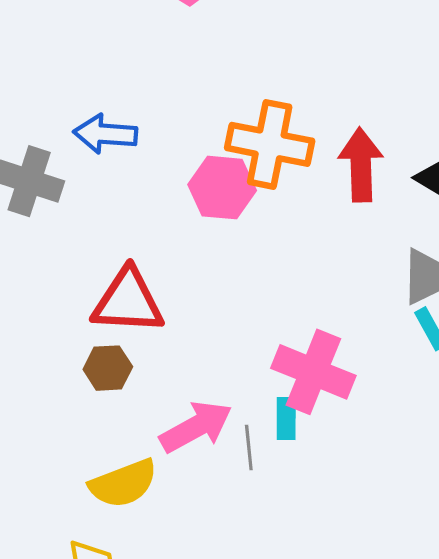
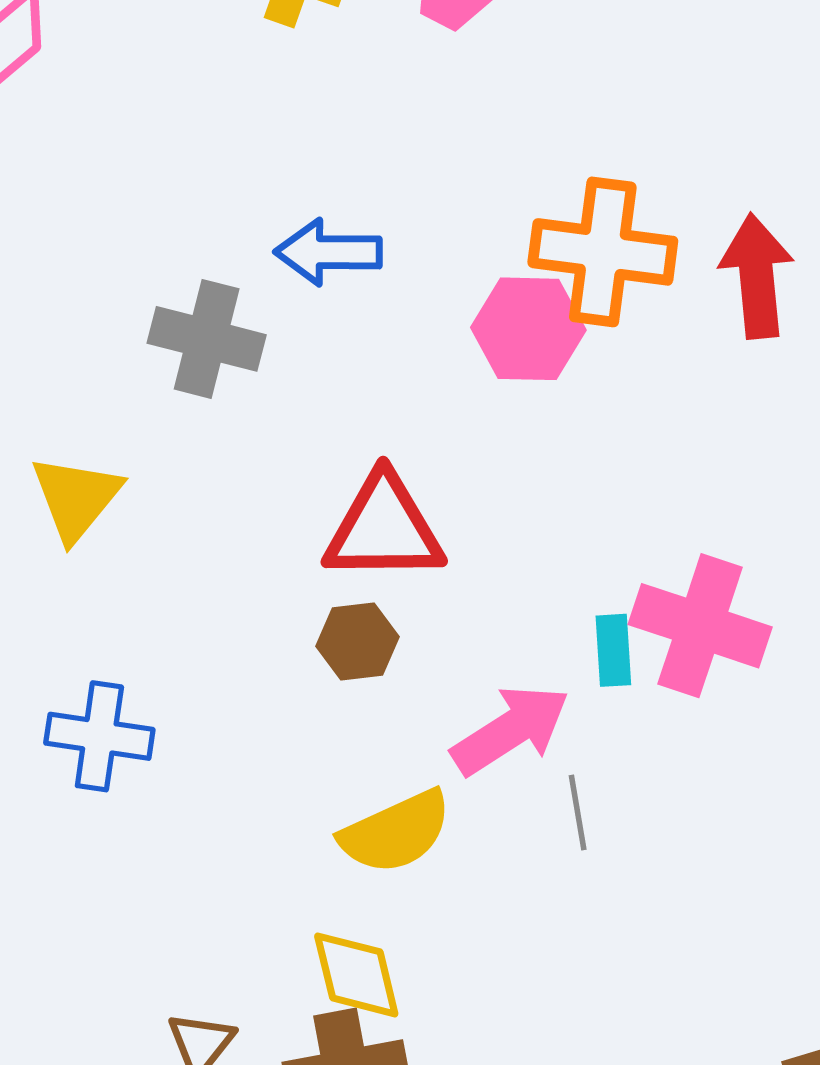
cyan rectangle: (286, 419) -> (613, 650), moved
gray line: (249, 447) -> (578, 812), moved

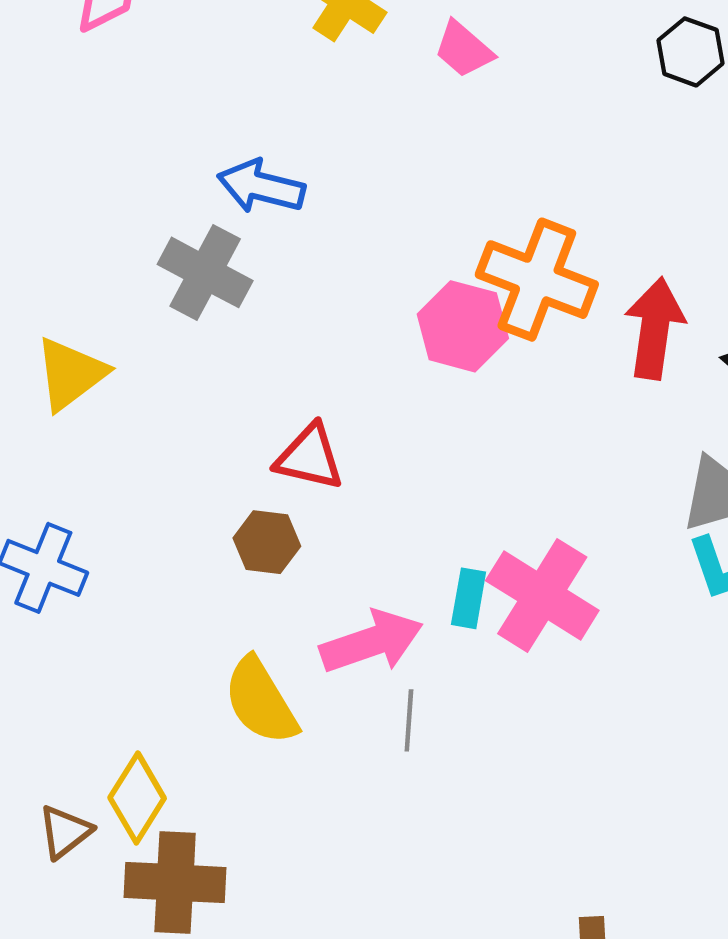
blue arrow: (328, 252) -> (261, 187), moved
red triangle: (384, 528) -> (310, 457), size x0.7
yellow semicircle: (396, 832) -> (261, 701), turned 70
yellow diamond: (356, 975) -> (137, 798), moved, turned 32

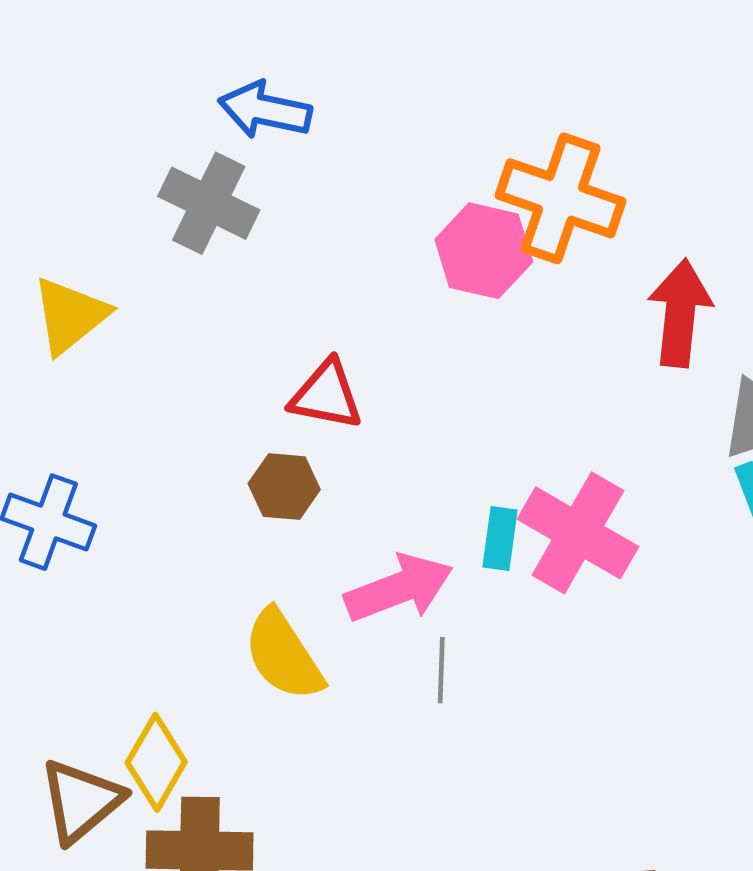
red arrow: (655, 328) -> (680, 313), moved
brown triangle: (65, 832) -> (81, 801), size x1.5

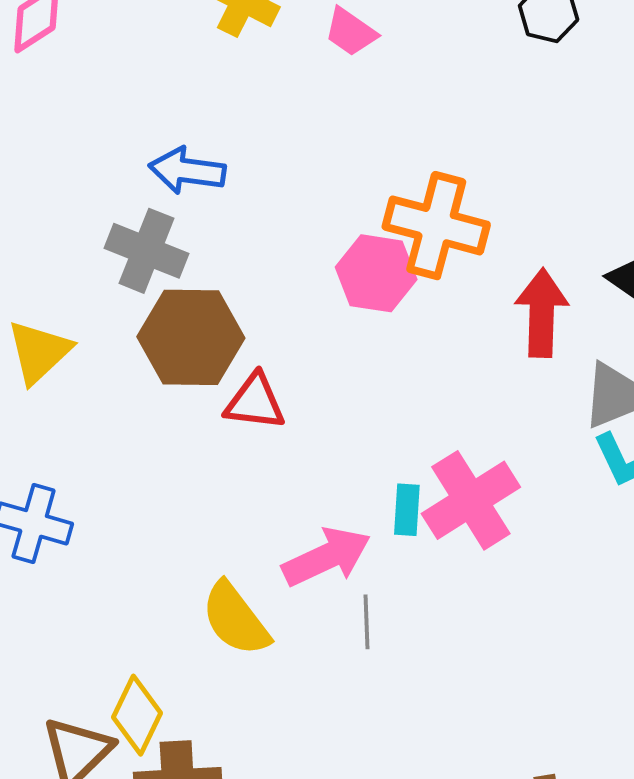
brown hexagon: (284, 487) -> (191, 337), moved, size x1.8
pink cross: (578, 533) -> (471, 500), turned 32

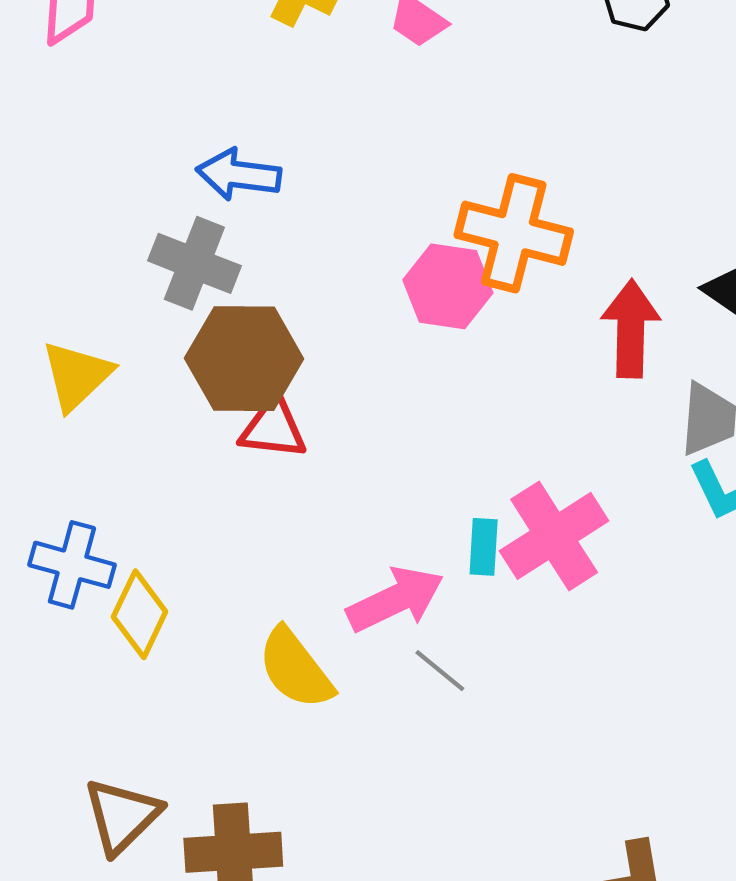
red triangle: (255, 402) -> (273, 428), moved
gray line: (366, 622) -> (440, 671), turned -48
yellow diamond: (137, 715) -> (140, 614), moved

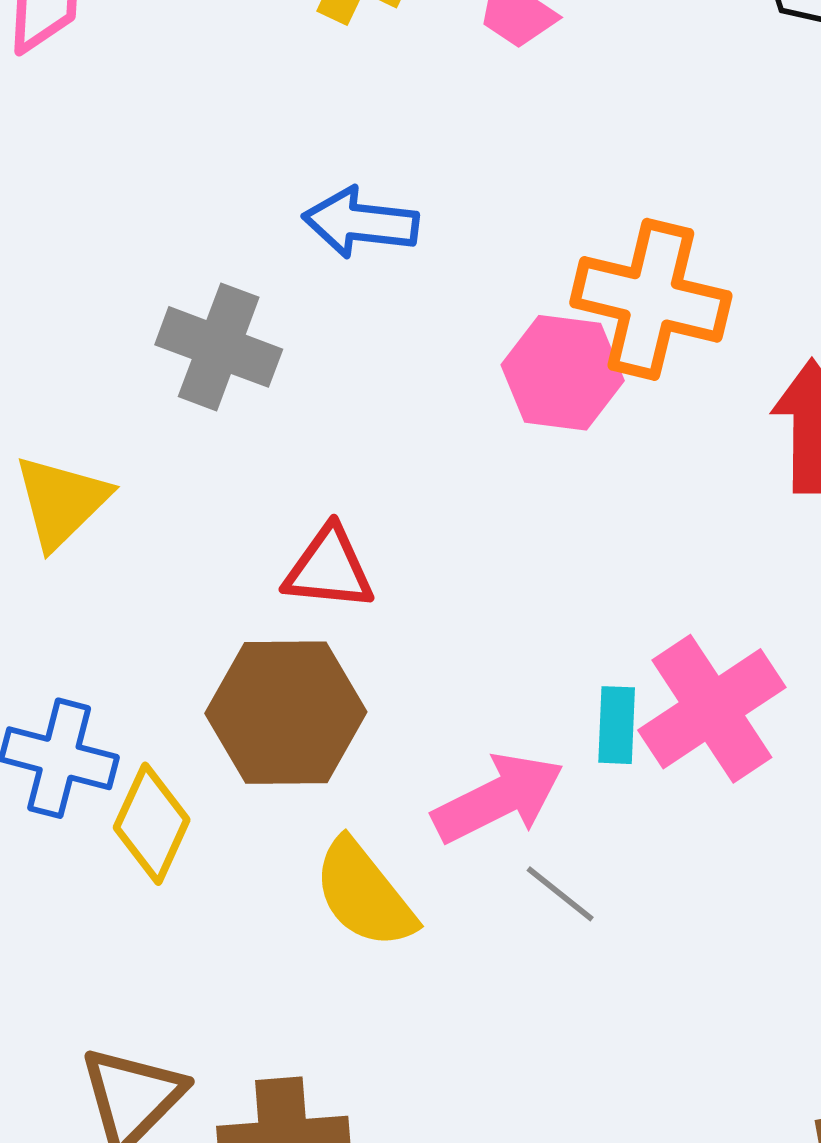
blue arrow: (239, 175) -> (360, 223), moved
brown hexagon: (244, 359) -> (286, 713), moved

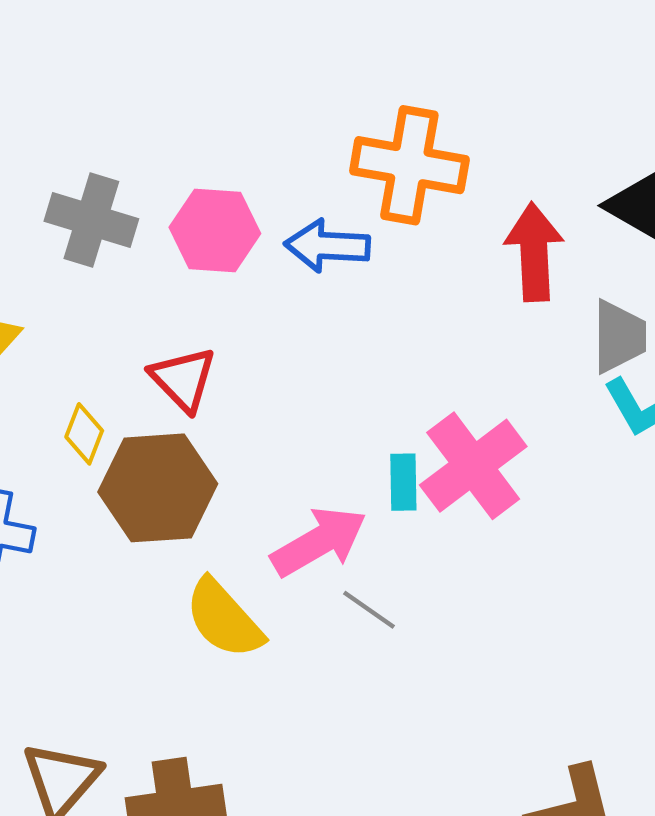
blue arrow: (360, 223) -> (327, 246), moved
pink hexagon: (563, 373) -> (215, 230), moved
red triangle: (329, 569) -> (183, 379), turned 44
yellow diamond: (152, 824) -> (84, 434), moved, size x0.7

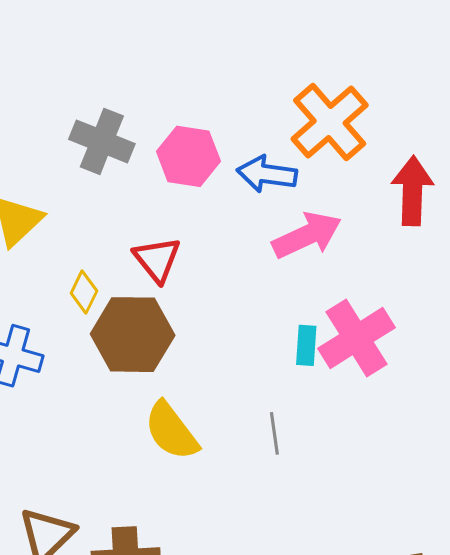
orange cross: (409, 165) -> (330, 122), turned 34
pink arrow: (319, 542) -> (307, 235), moved
gray line: (369, 610) -> (274, 433), turned 42

